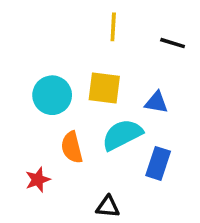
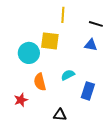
yellow square: (104, 88) -> (50, 41), moved
blue triangle: (156, 102) -> (91, 45), moved
cyan semicircle: (122, 135) -> (68, 75), size x0.6

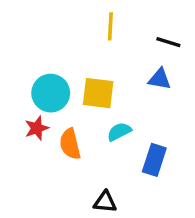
yellow square: (50, 41) -> (98, 93), moved
red star: (21, 100) -> (37, 128), moved

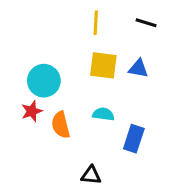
black line: (168, 42) -> (146, 23), moved
yellow square: (98, 93) -> (103, 65), moved
cyan semicircle: (119, 132) -> (103, 114), turned 35

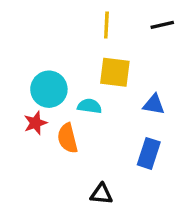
black line: (146, 23) -> (162, 25), turned -30
blue triangle: (138, 68) -> (154, 104), moved
cyan semicircle: (103, 114) -> (90, 106), moved

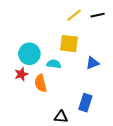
yellow line: (106, 25) -> (74, 15), moved, turned 49
blue triangle: (154, 104) -> (92, 63), turned -32
blue rectangle: (149, 153) -> (85, 103), moved

